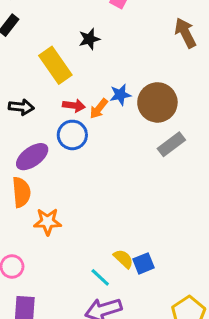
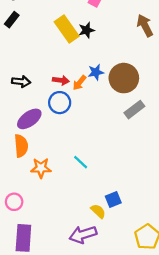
black star: (89, 39) -> (86, 30), moved
yellow rectangle: (55, 65) -> (67, 29), moved
yellow semicircle: (123, 259) -> (98, 211), moved
cyan line: (100, 277) -> (81, 162), moved

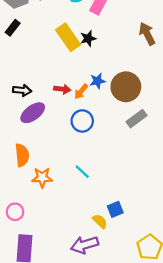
blue circle: (60, 103) -> (82, 121), moved
purple ellipse: (29, 119) -> (33, 113), moved

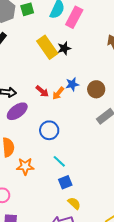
brown circle: (126, 87) -> (96, 89), size x0.7
red arrow: (62, 89) -> (42, 91), turned 32
blue circle: (82, 121) -> (49, 130), moved
blue square: (115, 209) -> (65, 182), moved

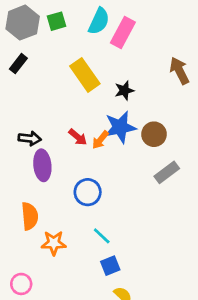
black star: (64, 48) -> (124, 90), moved
blue star: (72, 84) -> (120, 127), size x1.6
purple ellipse: (17, 111) -> (42, 165), turned -60

